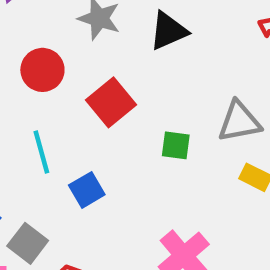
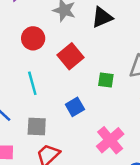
blue square: (87, 190) -> (75, 107), moved
gray square: (28, 243) -> (37, 127), moved, turned -35

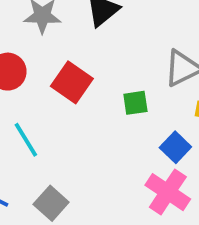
blue square: (75, 107) -> (175, 147), moved
gray square: (37, 127) -> (51, 203), turned -35

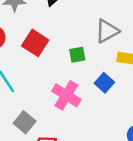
pink cross: (168, 192) -> (66, 95), moved

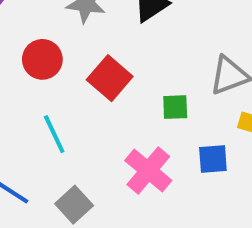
blue square: (104, 83) -> (213, 159), turned 36

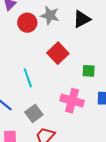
red circle: (42, 59) -> (27, 23), moved
pink cross: (148, 171) -> (72, 101), turned -30

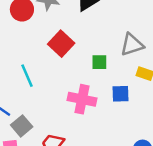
gray square: (34, 113) -> (22, 126), moved

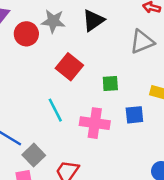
gray triangle: (132, 45) -> (142, 42), moved
cyan line: (27, 76) -> (55, 110), moved

